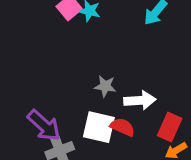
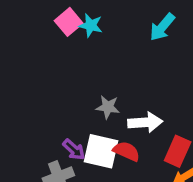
purple arrow: (44, 125) -> (74, 150), moved, size x0.6

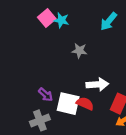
gray star: (108, 107) -> (79, 51), moved
purple arrow: (74, 150) -> (46, 95), moved

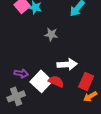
purple arrow: (46, 95) -> (21, 73), turned -32
white square: (68, 104) -> (41, 81), turned 30

